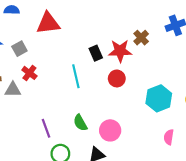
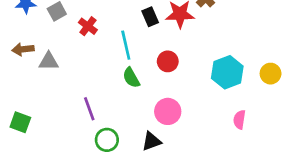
red cross: (29, 73) -> (88, 26), moved
red circle: (117, 78) -> (168, 61), moved
green semicircle: (80, 123) -> (131, 78), moved

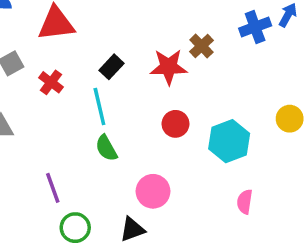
black rectangle: (150, 17) -> (112, 67), moved, turned 66
red circle: (168, 61) -> (175, 124), moved
yellow circle: (271, 74) -> (290, 119), moved

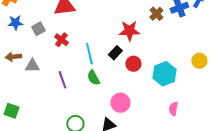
brown cross: (201, 46) -> (156, 14), moved
black rectangle: (112, 67) -> (115, 53), moved
purple line: (53, 188) -> (62, 80), moved

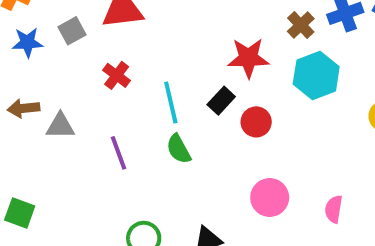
gray square: (38, 29) -> (72, 31), moved
cyan hexagon: (164, 74) -> (316, 75), moved
pink circle: (120, 103) -> (270, 198), moved

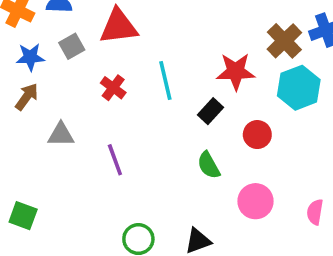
brown cross: (301, 25) -> (284, 41), size x1.4
cyan line: (171, 103) -> (165, 80), moved
brown arrow: (24, 108) -> (27, 97), moved, turned 132
red circle: (256, 122) -> (257, 135), moved
green semicircle: (179, 149) -> (209, 165), moved

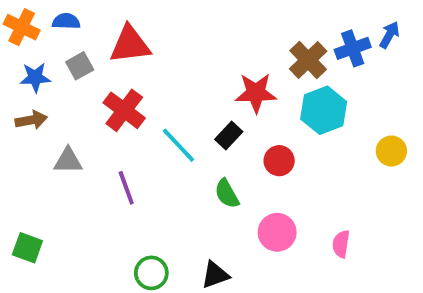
cyan line: (165, 80) -> (178, 145), moved, turned -30
red cross: (113, 88) -> (124, 110), size x1.5
brown arrow: (27, 97) -> (31, 120), turned 44

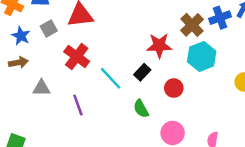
blue star: (35, 77) -> (21, 36), turned 30

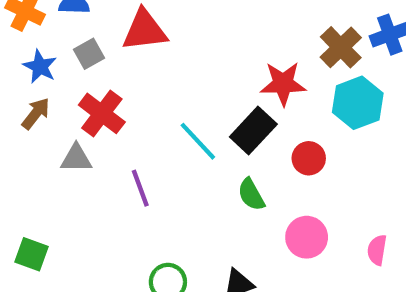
red cross: (77, 56) -> (102, 113), moved
brown arrow: (18, 63) -> (36, 113), turned -42
black rectangle: (142, 72) -> (253, 131), size x1.5

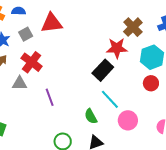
brown cross: (341, 47) -> (133, 27), moved
cyan line: (198, 141) -> (110, 99), moved
red circle: (309, 158) -> (151, 83), moved
green semicircle: (251, 195) -> (91, 116), moved

